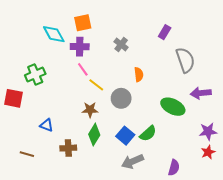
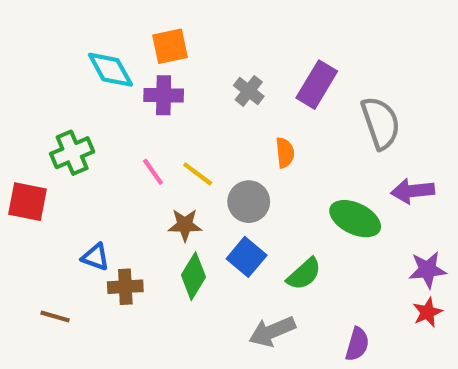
purple rectangle: (165, 32) -> (317, 85), moved, size x1.5
pink line: (83, 69) -> (153, 172), moved
blue square: (125, 136) -> (247, 257), moved
brown cross: (68, 148) -> (125, 287), moved

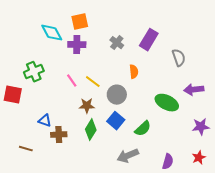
gray semicircle: (381, 123) -> (179, 58), size x0.7
red star: (427, 312) -> (199, 158), moved

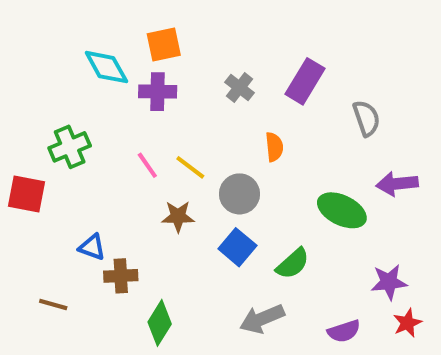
purple star: (201, 127) -> (389, 282), moved
green diamond: (91, 130) -> (160, 323), moved
purple semicircle: (168, 162) -> (344, 331), turned 56

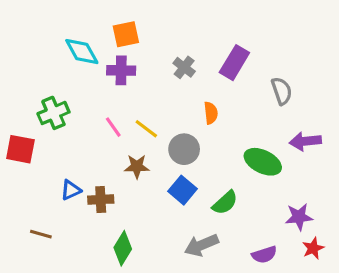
blue triangle: (92, 247) -> (71, 190), turned -45
brown cross: (121, 276) -> (101, 200), moved

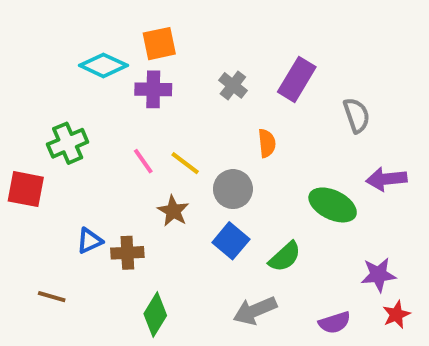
cyan diamond: (82, 52) -> (103, 65), turned -36
brown star: (137, 166) -> (173, 211), turned 30

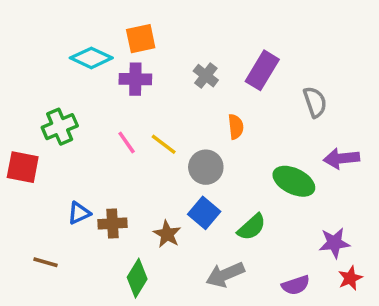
brown star: (173, 211) -> (167, 234), moved

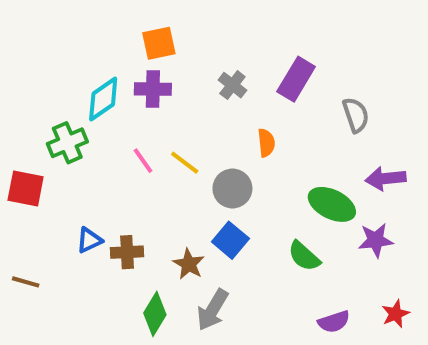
cyan diamond: (91, 58) -> (103, 99), moved, turned -60
green semicircle: (252, 227) -> (304, 256), moved, turned 84
purple star: (334, 243) -> (376, 240), moved
brown line: (46, 262) -> (26, 282), moved
gray arrow: (225, 275) -> (213, 310), moved, turned -36

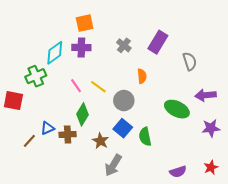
purple star: (376, 240) -> (211, 128), moved
green semicircle: (304, 256) -> (145, 137), moved, turned 36
brown line: (26, 282) -> (29, 141), moved, turned -64
green diamond: (155, 314) -> (82, 114), moved

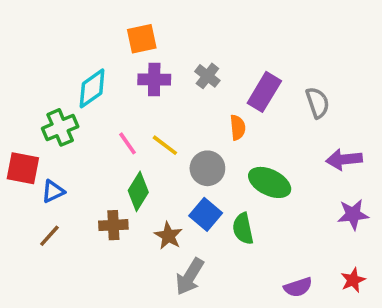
purple rectangle: (158, 42) -> (264, 92), moved
purple cross: (81, 47) -> (154, 80), moved
green ellipse: (177, 109) -> (270, 182), moved
blue triangle: (47, 128) -> (53, 191), moved

